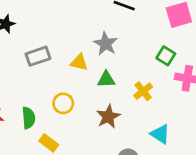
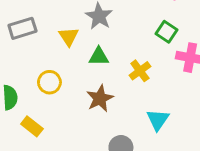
yellow triangle: (79, 62) -> (69, 37), turned 42
cyan triangle: (160, 134) -> (158, 120), turned 30

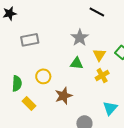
yellow triangle: (69, 37) -> (99, 55), moved
brown star: (100, 98) -> (64, 96), moved

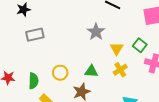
gray rectangle: (30, 40) -> (35, 35), moved
green triangle: (77, 63) -> (91, 71), moved

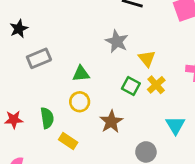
green square: (140, 45) -> (131, 86), moved
green triangle: (91, 71) -> (81, 74), moved

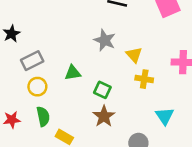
yellow cross: (156, 85) -> (144, 79), turned -36
green square: (131, 86) -> (102, 90), moved
yellow circle: (80, 102) -> (37, 87), moved

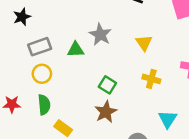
gray star: (105, 40) -> (100, 35), moved
yellow triangle: (134, 55) -> (144, 43), moved
green triangle: (73, 73) -> (76, 50), moved

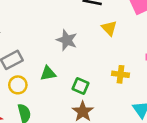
yellow triangle: (144, 43) -> (109, 28), moved
green triangle: (76, 50) -> (48, 73), moved

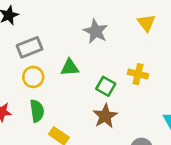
yellow cross: (121, 74) -> (138, 74), moved

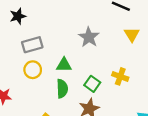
green semicircle: (37, 111) -> (62, 89), moved

